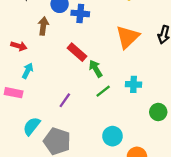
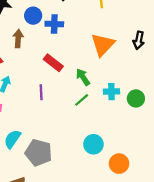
green arrow: (96, 69) -> (83, 77), moved
purple line: (65, 100) -> (41, 92), moved, turned -35
green circle: (158, 112) -> (136, 98), moved

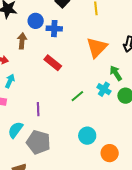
green arrow: (83, 77) -> (116, 73), moved
purple line: (41, 92) -> (38, 109), moved
cyan cross: (111, 92) -> (104, 89), turned 32

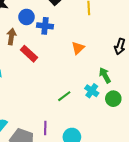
orange triangle: (97, 48) -> (78, 48), moved, size x0.6
red rectangle: (53, 63) -> (29, 54), moved
purple line: (38, 109) -> (45, 128), moved

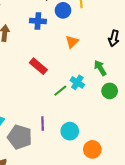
blue circle: (27, 17) -> (63, 10), moved
red rectangle: (29, 54) -> (38, 66), moved
cyan cross: (92, 91) -> (77, 82), moved

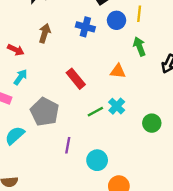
orange triangle: (72, 42) -> (118, 71), moved, turned 40
green arrow: (100, 68) -> (139, 46), moved
gray pentagon: (20, 137) -> (45, 112), moved

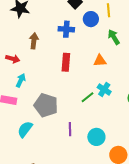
red rectangle: (76, 79) -> (66, 62), moved, turned 54

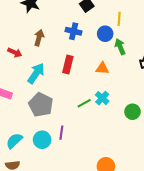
blue circle: (91, 19) -> (105, 34), moved
cyan arrow: (21, 80) -> (36, 73), moved, size x1.5
cyan semicircle: (25, 129) -> (14, 141), moved
cyan circle: (96, 137) -> (42, 140), moved

